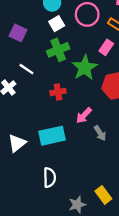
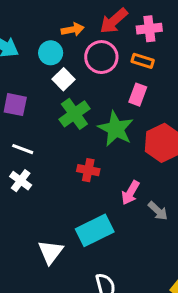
white line: (26, 69) -> (23, 149), moved
red cross: (58, 92) -> (88, 170), turned 35

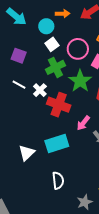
pink circle: (101, 57) -> (78, 49), moved
red cross: (88, 170) -> (59, 105), size x1.6
white cross: (21, 181) -> (40, 90), moved

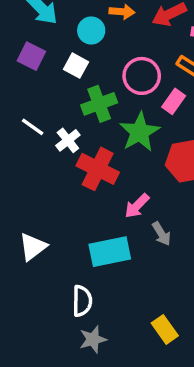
white square: (52, 44) -> (76, 66), moved, turned -32
purple square: (19, 56) -> (31, 56), moved
cyan rectangle: (57, 144) -> (110, 252), moved
gray star: (85, 202) -> (93, 339), moved

